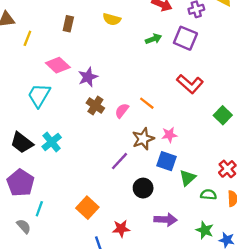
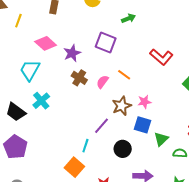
purple square: (185, 38) -> (106, 43), moved
cyan cross: (52, 142) -> (41, 101), moved
cyan line: (39, 209) -> (85, 146), moved

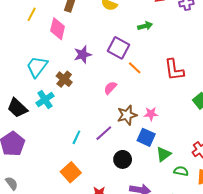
pink diamond: (46, 43) -> (58, 29), moved, turned 55
red L-shape: (161, 57) -> (174, 70), turned 35
orange line: (124, 75) -> (135, 68), moved
brown cross: (79, 78) -> (64, 79), moved
cyan line: (85, 146) -> (76, 137), moved

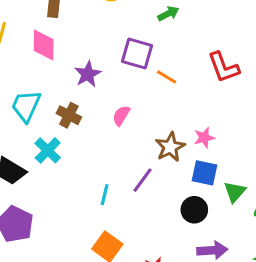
pink semicircle: (110, 88) -> (121, 116), moved
black circle: (123, 159) -> (194, 210), moved

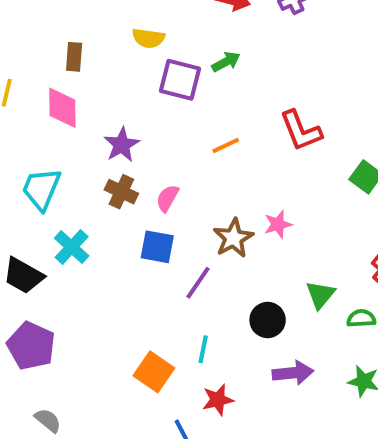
purple square: (137, 53) -> (180, 80), moved
orange line: (166, 77) -> (226, 145), turned -55
brown cross: (69, 115) -> (121, 192), moved
blue square: (205, 173) -> (157, 247), moved
cyan line: (105, 195) -> (203, 349), moved

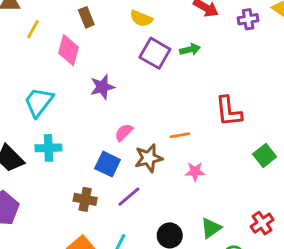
brown rectangle: (74, 57) -> (86, 17), turned -42
orange line: (226, 145) -> (180, 135), moved
brown cross: (121, 192) -> (85, 199), moved, turned -30
brown star: (233, 238) -> (149, 158), moved
cyan cross: (72, 247) -> (48, 148), turned 30

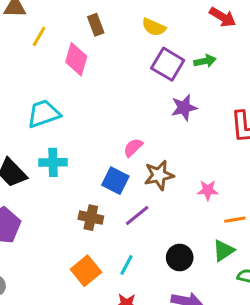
purple star: (102, 87) -> (184, 108), moved
cyan trapezoid: (39, 102) -> (44, 114), turned 32
orange line: (180, 135) -> (235, 220), moved

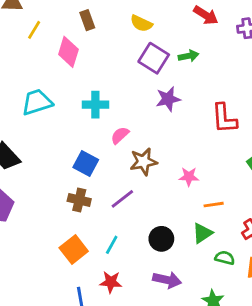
cyan cross: (53, 162) -> (95, 105), moved
blue square: (115, 181) -> (86, 164), moved

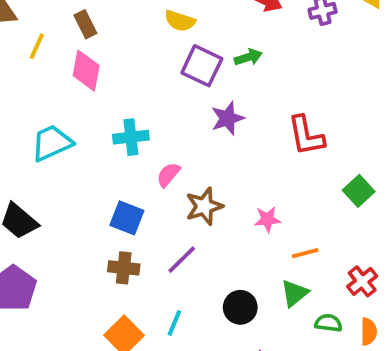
brown rectangle: (87, 20) -> (85, 24), moved

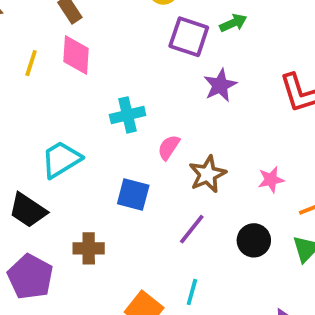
yellow line: (37, 46) -> (31, 63), moved
cyan trapezoid: (52, 143) -> (61, 159), moved
brown cross: (124, 268) -> (89, 248), moved
black circle: (240, 307) -> (254, 240), moved

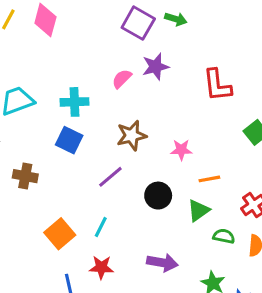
green arrow: (233, 23) -> (176, 19), turned 30
cyan cross: (128, 115) -> (74, 102), moved
pink semicircle: (169, 147) -> (122, 79), moved

